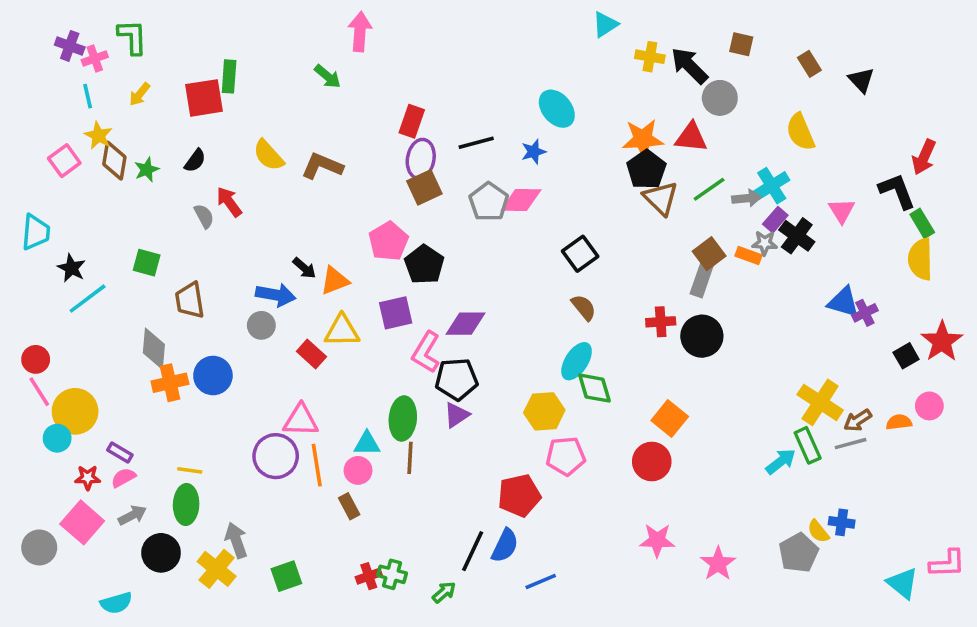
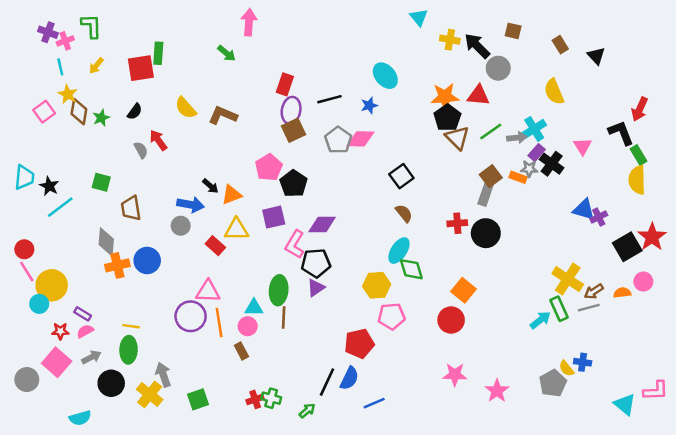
cyan triangle: (605, 24) -> (419, 17), turned -36
cyan trapezoid: (36, 232) -> (24, 177), moved
black square: (906, 356) -> (627, 247), size x1.6

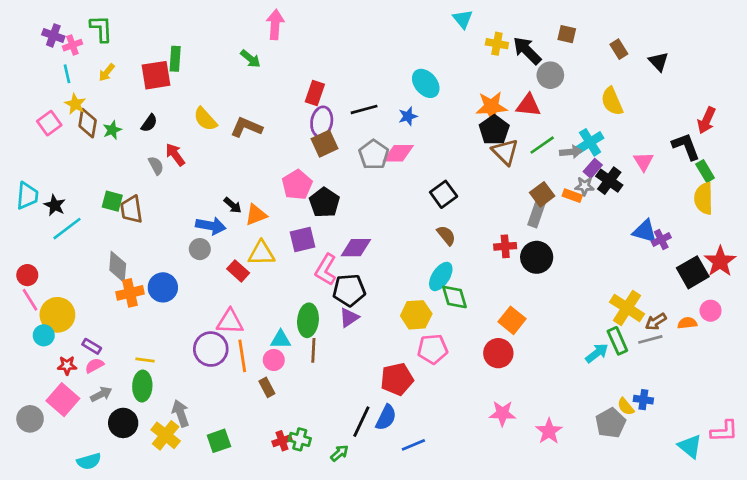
brown trapezoid: (131, 208) -> (131, 209), moved

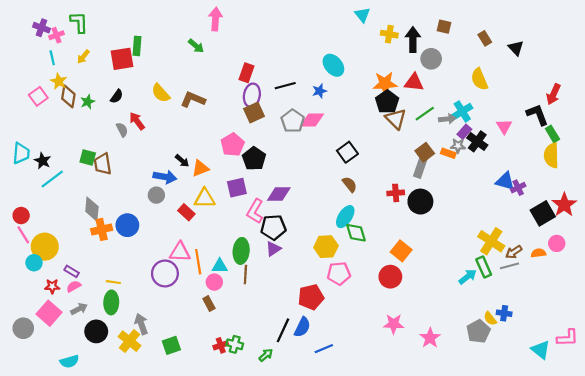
black arrow: (527, 51) -> (413, 39), turned 45
orange line: (242, 356) -> (198, 262), moved

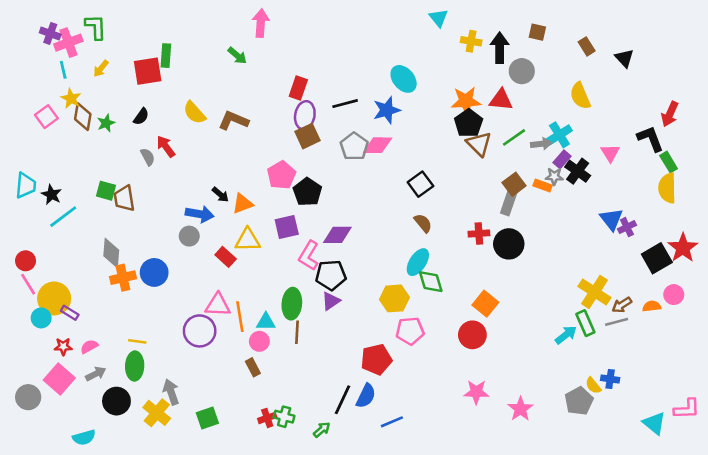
pink cross: (57, 35) -> (68, 43), size x1.5
blue star: (319, 91) -> (387, 110), size x1.5
blue triangle: (505, 181) -> (611, 219), turned 36
purple rectangle: (72, 271) -> (70, 313), moved

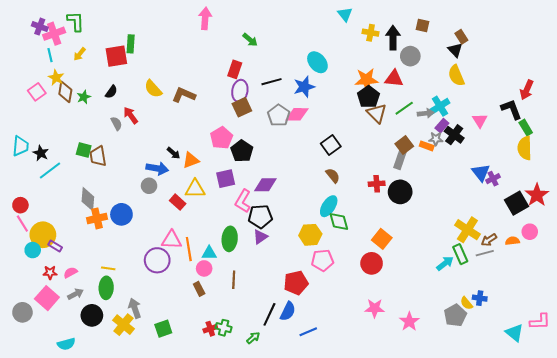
green arrow: (237, 56) -> (250, 40), moved
black triangle: (624, 58) -> (455, 50), moved
brown line: (297, 332) -> (234, 280), moved

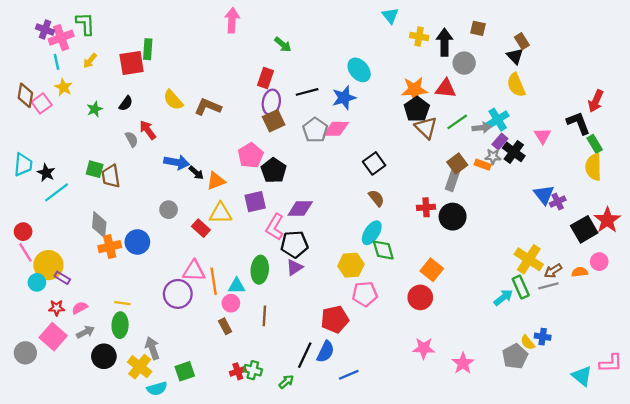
brown diamond: (65, 92) -> (25, 95), moved
blue arrow: (157, 168) -> (177, 162), moved
cyan semicircle: (66, 344) -> (157, 389), moved

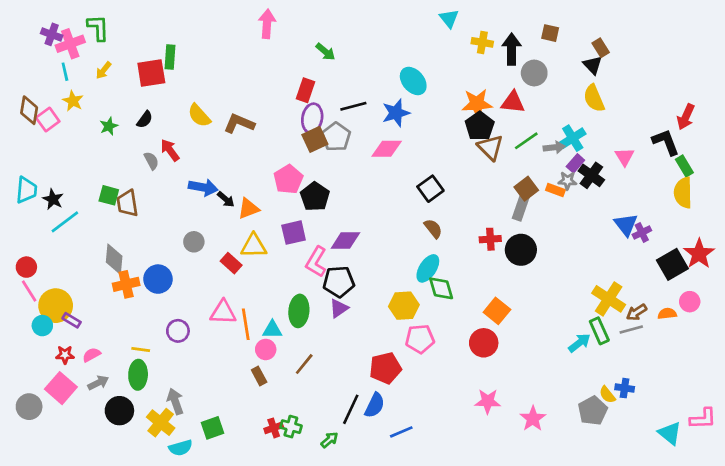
gray pentagon: (315, 130) -> (336, 137), moved
purple circle: (178, 294) -> (178, 331), moved, size x0.7
brown line: (264, 316) -> (304, 364), turned 36

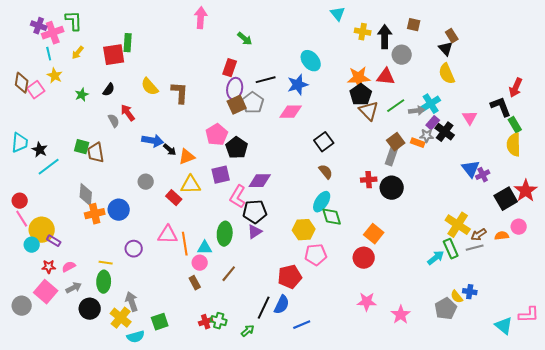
brown L-shape: (239, 124) -> (180, 93), turned 70

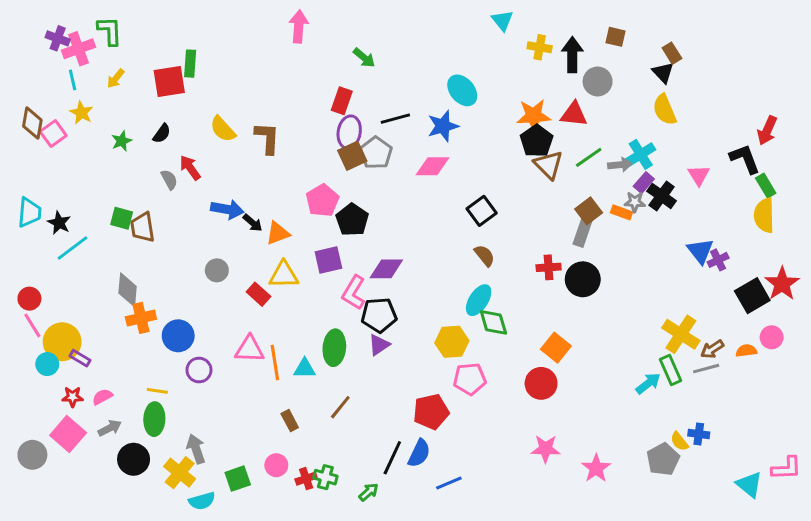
blue circle: (119, 210) -> (178, 336), moved
pink circle: (200, 263) -> (276, 465), moved

